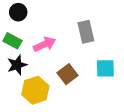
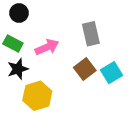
cyan square: (105, 68) -> (112, 73), turned -30
brown square: (68, 74) -> (85, 69), moved

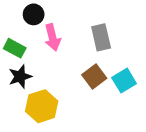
black circle: (19, 13) -> (34, 14), moved
pink arrow: (47, 47) -> (52, 37), moved, turned 100

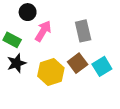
pink arrow: (52, 37) -> (43, 31), turned -135
yellow hexagon: (42, 106) -> (51, 72), moved

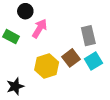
gray rectangle: (83, 31) -> (88, 36), moved
black star: (17, 63) -> (15, 86), moved

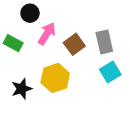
brown square: (71, 58) -> (74, 44), moved
black star: (15, 86) -> (22, 89), moved

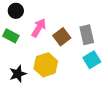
black circle: (30, 13) -> (16, 11), moved

